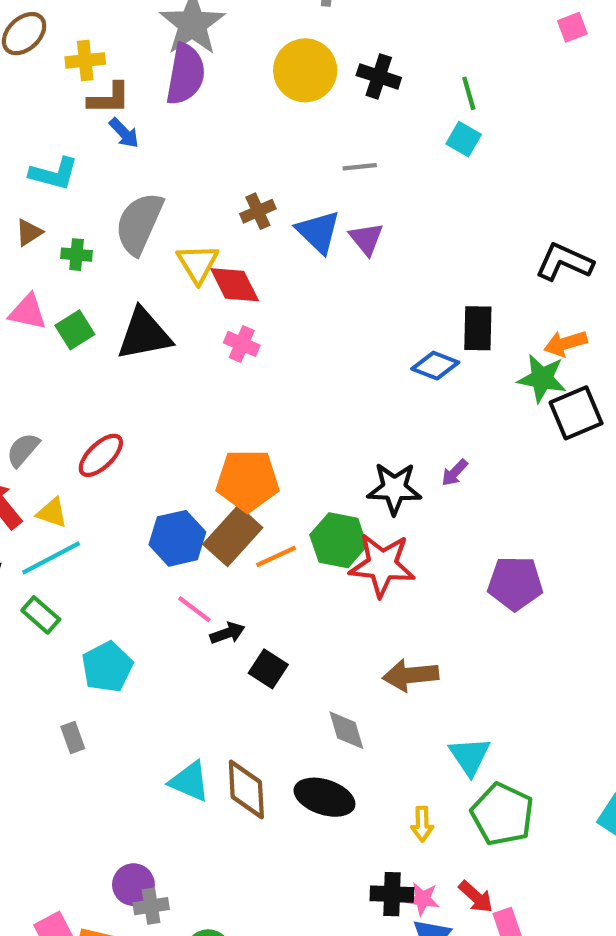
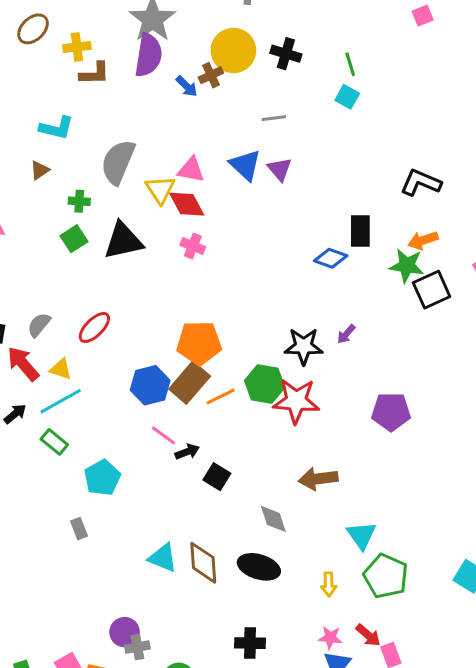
blue arrow: (124, 133) -> (187, 86), moved
brown cross: (258, 211) -> (211, 75), moved
green cross: (77, 255) -> (79, 201), moved
pink triangle: (28, 312) -> (191, 170), moved
black cross: (392, 894) -> (250, 643), moved

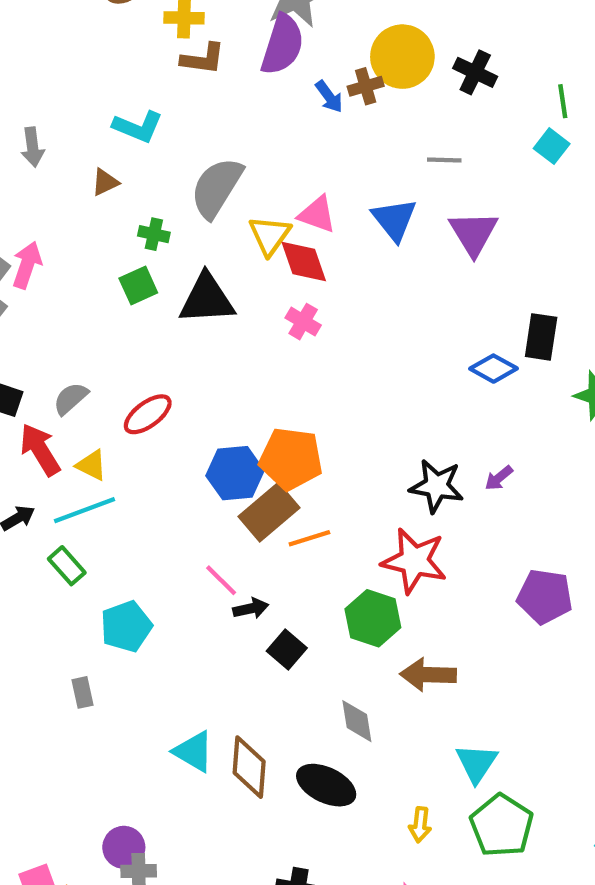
purple triangle: (280, 169) -> (473, 233), moved, size x1.4
green hexagon: (265, 384) -> (373, 618), moved
blue hexagon: (150, 385) -> (235, 473), moved

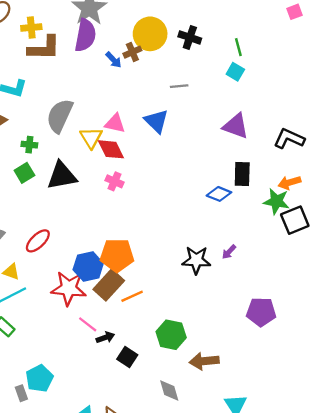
brown L-shape: (203, 59) -> (44, 48), size x1.4
purple triangle: (473, 233) -> (236, 126), moved, turned -32
red star: (414, 561) -> (69, 288), moved
cyan pentagon: (126, 626) -> (39, 378), moved

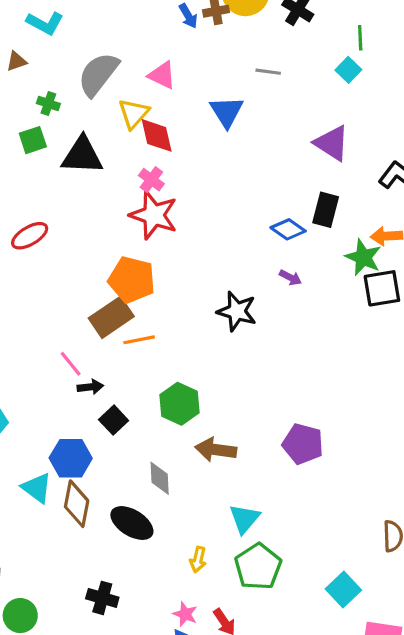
pink triangle: (115, 123) -> (162, 75), moved
purple arrow: (229, 252) -> (290, 278), moved, turned -119
blue hexagon: (88, 266) -> (71, 458), moved
red star: (69, 288) -> (154, 215), moved
purple pentagon: (261, 312) -> (303, 444), moved

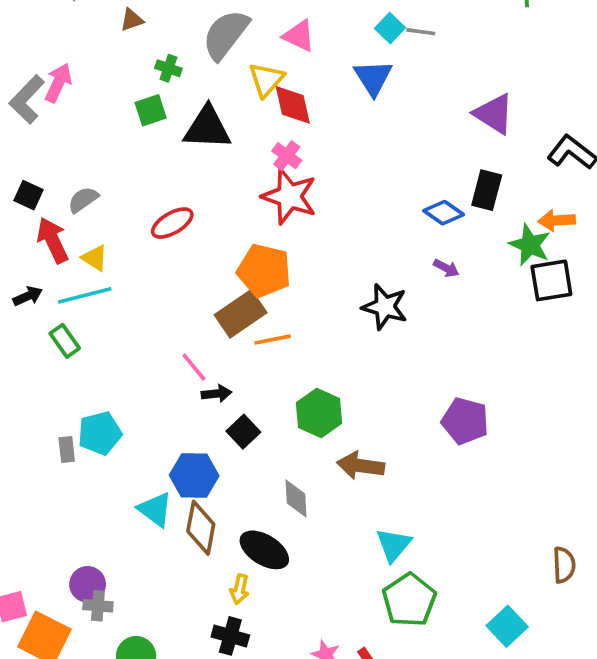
cyan square: (348, 70) -> (390, 28), moved
red ellipse: (30, 236) -> (172, 223), moved
purple pentagon: (303, 444) -> (465, 421), moved
yellow arrow: (198, 560) -> (240, 589), moved

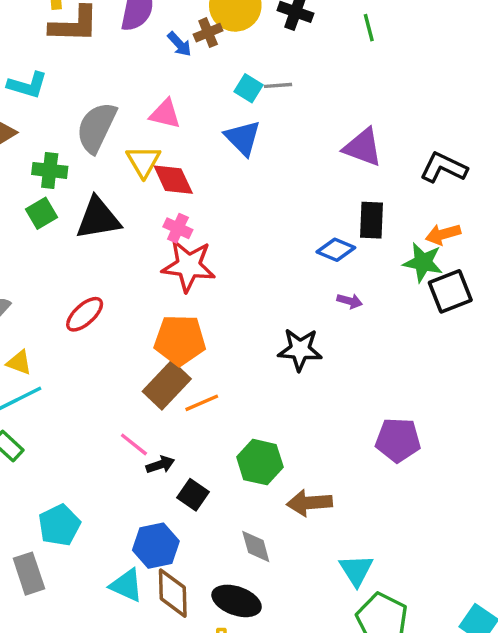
green cross: (168, 68) -> (50, 170), size x1.4
gray rectangle: (67, 450) -> (29, 574), moved, size x1.6

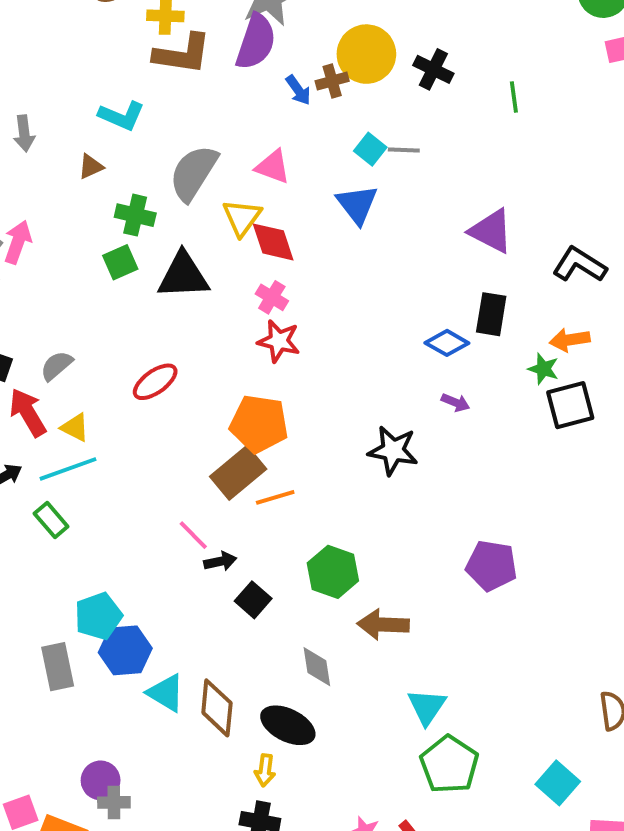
green star: (423, 262) -> (543, 369), size x0.7
red star: (189, 266) -> (279, 341), size x0.7
blue hexagon: (156, 546) -> (125, 650), moved

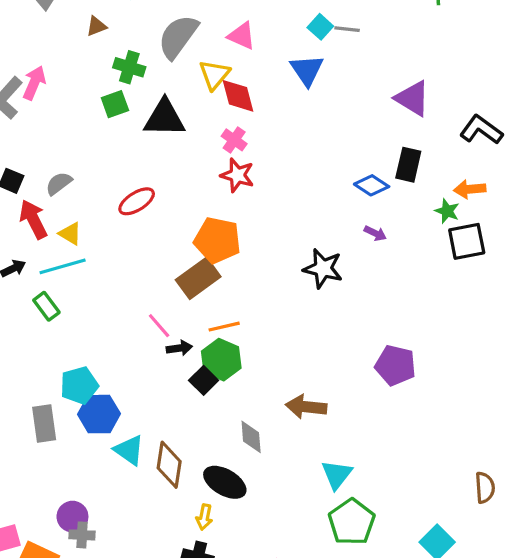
orange line: (275, 497) -> (224, 327), moved
green hexagon: (333, 572) -> (221, 360), moved

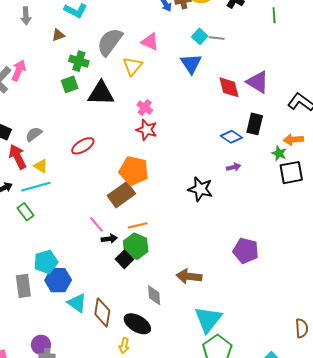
red diamond: (238, 96) -> (229, 87), moved
purple arrow: (375, 233) -> (234, 167), turned -40
cyan triangle: (337, 475) -> (208, 319), size x1.4

